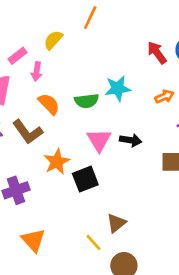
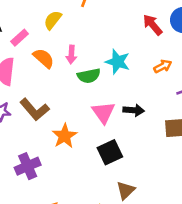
pink arrow: (37, 71) -> (71, 54), moved
cyan star: (118, 88) -> (118, 62), turned 30
orange semicircle: (49, 104) -> (44, 58), moved
black square: (85, 179) -> (110, 152), moved

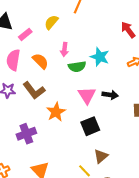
orange semicircle: (44, 58) -> (40, 61), moved

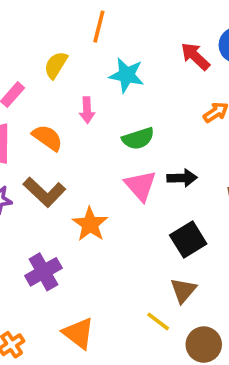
cyan star: (100, 57) -> (127, 75), moved
green semicircle: (77, 67) -> (138, 139), moved
black square: (90, 126) -> (188, 240), moved

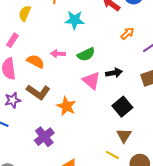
yellow semicircle: (56, 65) -> (25, 13), moved
pink arrow: (87, 110) -> (58, 54), moved, turned 104

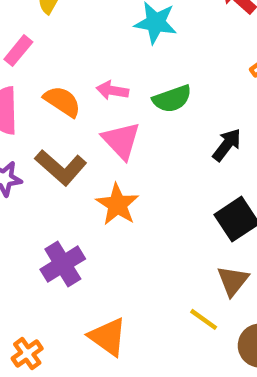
black arrow: (114, 73) -> (227, 145), turned -49
pink triangle: (91, 81) -> (121, 141), moved

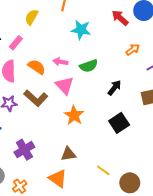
orange star: (117, 205) -> (74, 115), moved
purple cross: (63, 264) -> (24, 150), moved
brown triangle: (233, 281) -> (68, 154), moved, turned 42

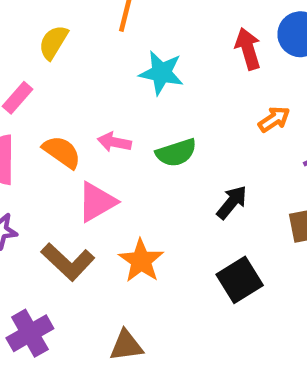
red arrow: (120, 18) -> (248, 49), turned 30
pink triangle: (64, 86) -> (97, 202), moved, turned 42
brown L-shape: (36, 98) -> (68, 262), moved

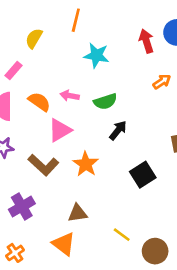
black arrow: (232, 202) -> (118, 130), moved

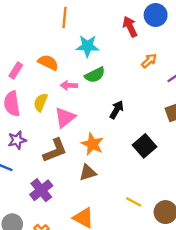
yellow semicircle: (34, 38) -> (41, 102), moved
green semicircle: (105, 101) -> (95, 75), moved
orange semicircle: (39, 102) -> (48, 62), moved
brown L-shape: (43, 165) -> (55, 150), turned -56
brown triangle: (78, 213) -> (88, 173), moved

